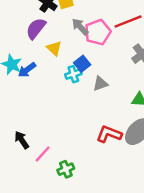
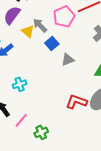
gray arrow: (80, 27) -> (40, 25), moved
cyan cross: (73, 74) -> (20, 84), moved

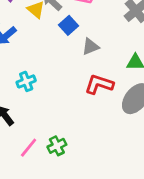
red L-shape: (76, 102) -> (99, 84), moved
pink line: (21, 120) -> (29, 148), moved

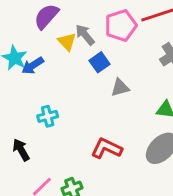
red L-shape: (99, 84) -> (107, 148), moved

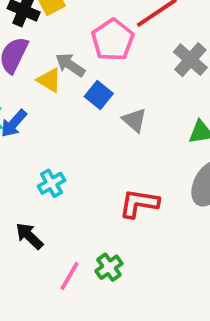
gray triangle: (120, 88) -> (134, 120), turned -48

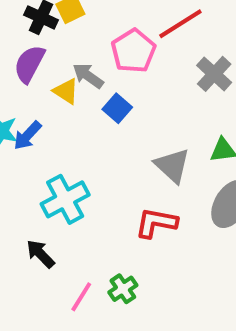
gray triangle: (134, 120) -> (172, 166), moved, size x1.4
cyan cross: (51, 183) -> (65, 199), size x1.6

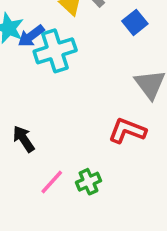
blue square: (117, 108) -> (135, 22), moved
cyan cross: (65, 199) -> (55, 51), moved

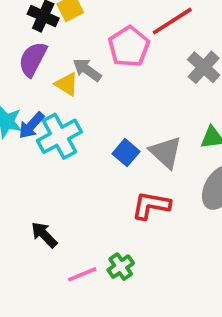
blue square: (135, 22) -> (126, 153), moved
pink line: (52, 182) -> (82, 274), turned 36

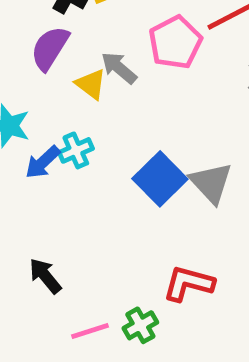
blue arrow: (31, 125) -> (43, 162), moved
cyan cross: (59, 136) -> (76, 150), size x0.6
blue square: (126, 153) -> (160, 179), size x1.5
red L-shape: (151, 205) -> (188, 283), moved

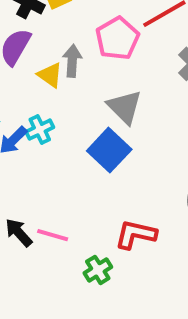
gray arrow: (119, 68) -> (72, 61), turned 56
gray triangle: (211, 183) -> (125, 107), moved
pink line: (90, 331) -> (53, 235), moved, turned 36

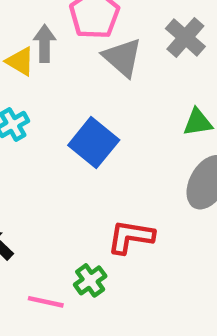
gray triangle: (125, 107) -> (122, 57), moved
pink line: (53, 235) -> (46, 302), moved

